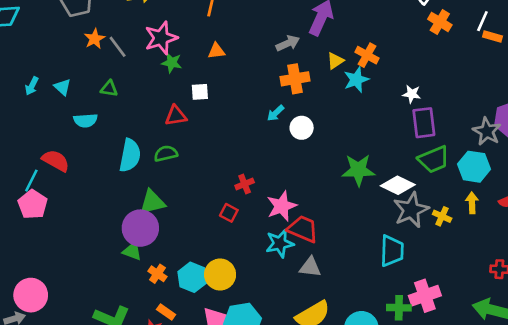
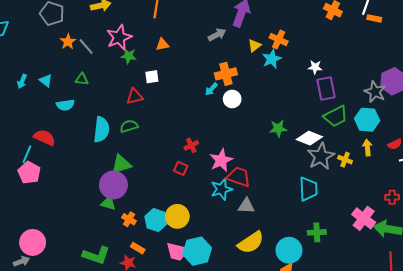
orange cross: (295, 79) -> (226, 74), moved
green star: (358, 170) -> (278, 129), size x0.7
pink cross: (425, 296) -> (364, 218), moved, turned -30

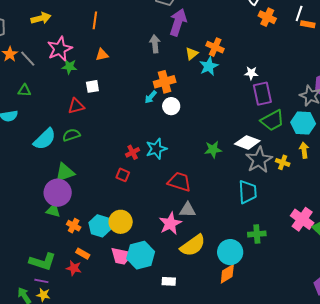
gray arrow: (217, 35) -> (155, 44), turned -66
green star: (278, 129) -> (213, 149), moved
cyan semicircle: (101, 130) -> (45, 139), turned 40
pink star: (221, 160) -> (170, 224), moved
cyan star: (222, 189) -> (156, 149), moved

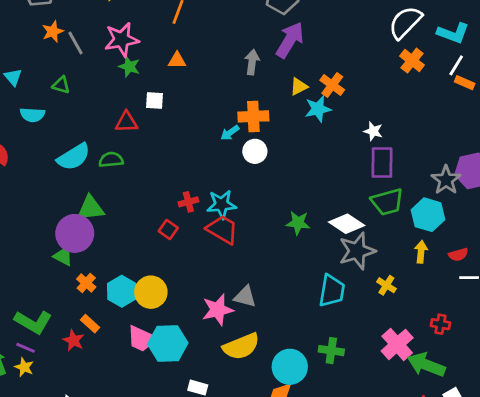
yellow cross: (283, 162) -> (386, 285), moved
red trapezoid: (179, 182) -> (222, 229), moved

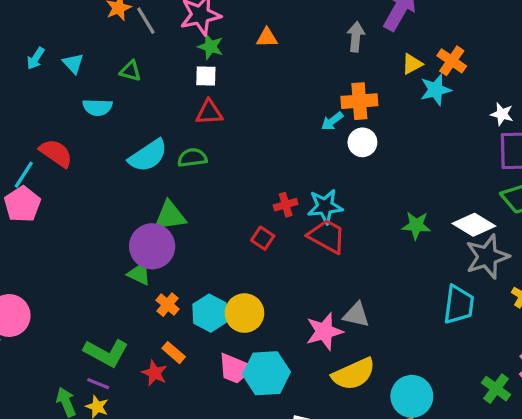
white square: (154, 101) -> (206, 76), moved
green cross: (331, 351) -> (496, 389), moved, turned 30

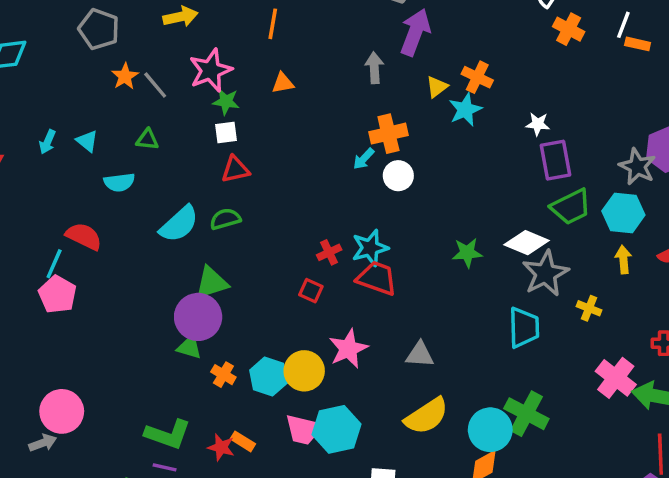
pink star: (324, 331) -> (348, 349), moved
orange rectangle: (174, 353) -> (243, 441), moved
green cross: (496, 389) -> (526, 414), moved, size x1.4

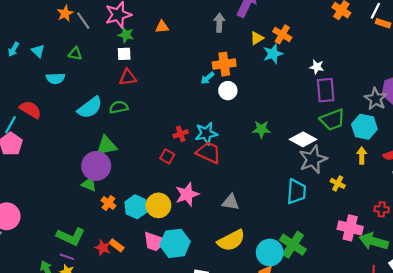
green star: (467, 253) -> (261, 129), moved
pink cross: (616, 378) -> (350, 228), turned -30

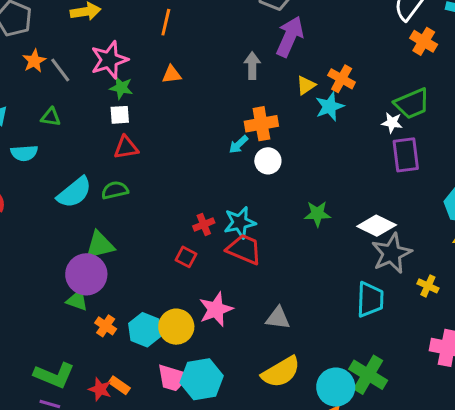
green trapezoid: (332, 120) -> (412, 104), moved

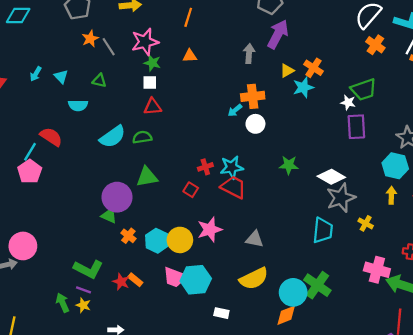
green triangle: (100, 245) -> (147, 177), moved

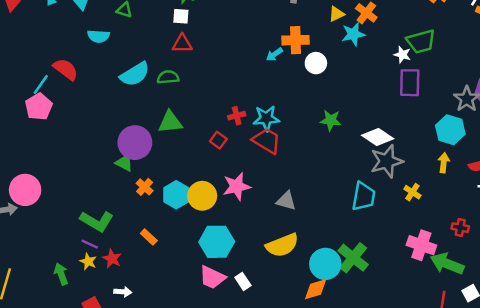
white circle: (255, 124) -> (316, 63), moved
pink trapezoid: (175, 277) -> (212, 277), moved
red star: (121, 282) -> (112, 259), moved
green arrow: (62, 303) -> (61, 274), moved
white rectangle: (221, 313) -> (243, 281), turned 40

